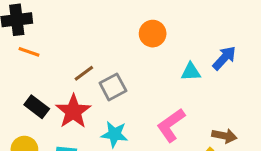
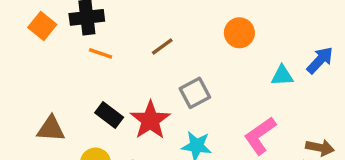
brown line: (84, 73) -> (162, 46), moved

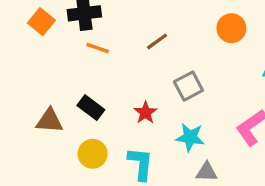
black rectangle: (109, 115) -> (91, 108), moved
red star: (150, 120) -> (145, 112), size x0.6

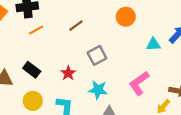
orange line: (98, 48) -> (36, 30), turned -48

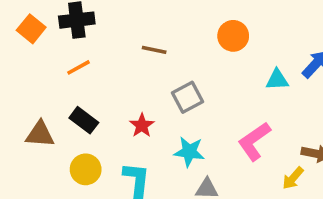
brown line: (76, 26) -> (154, 50), turned 48
orange line: (36, 30) -> (79, 67), moved

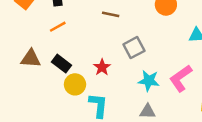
brown triangle: (40, 134) -> (31, 59), moved
cyan star: (189, 152) -> (149, 81), moved
yellow circle: (86, 169) -> (75, 84), moved

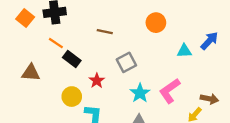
orange line: (58, 27) -> (56, 43), turned 63
black rectangle: (61, 64) -> (72, 59), moved
cyan star: (149, 81) -> (140, 93), turned 30

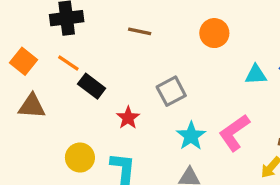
orange square: (25, 18) -> (24, 61), moved
brown line: (105, 32) -> (140, 31), moved
yellow circle: (72, 97) -> (80, 158), moved

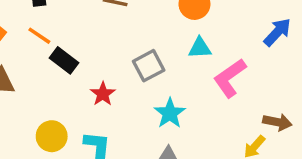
cyan triangle: (256, 75) -> (200, 48), moved
pink L-shape: (234, 133) -> (230, 78), moved

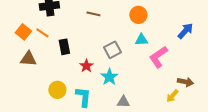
orange line: (39, 36) -> (42, 33), moved
black rectangle: (64, 60) -> (64, 47), turned 42
cyan star: (170, 113) -> (109, 77), moved

